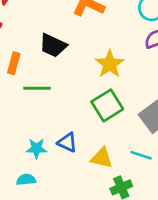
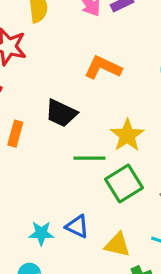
green line: (37, 88) -> (90, 158), moved

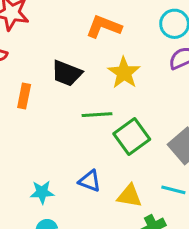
yellow star: (127, 135) -> (124, 73), moved
cyan star: (41, 233) -> (42, 192), moved

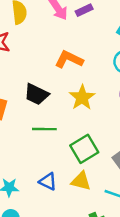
green line: (97, 115) -> (44, 129), moved
yellow triangle: (130, 196) -> (81, 181), moved

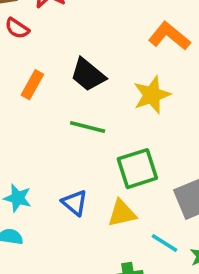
orange L-shape: (69, 59) -> (169, 36), moved
yellow triangle: (81, 181) -> (122, 213), turned -40

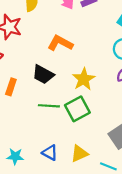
orange L-shape: (169, 36) -> (60, 43), moved
green square: (137, 169) -> (77, 109), moved

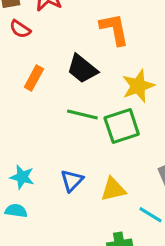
orange L-shape: (60, 43) -> (114, 29), turned 40
blue triangle: (50, 153) -> (72, 181), turned 35

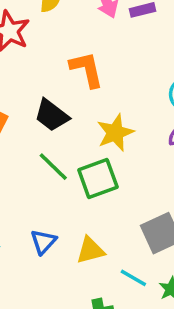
green line: (82, 114) -> (53, 167), turned 32

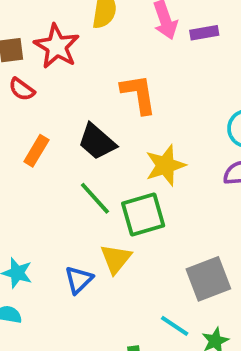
yellow triangle: (90, 250) -> (116, 259), moved, turned -40

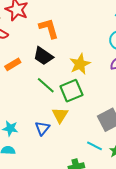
orange L-shape: (139, 94) -> (49, 28), moved
orange rectangle: (36, 151) -> (13, 64), turned 35

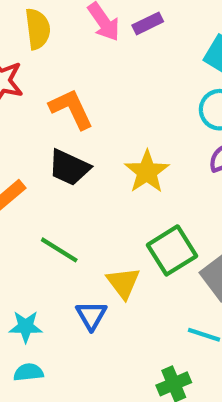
green line: (46, 85) -> (59, 250), moved
green square: (71, 91) -> (172, 250), moved

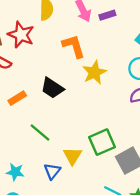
orange L-shape: (71, 109) -> (74, 46), moved
yellow star: (147, 172) -> (94, 72), moved

